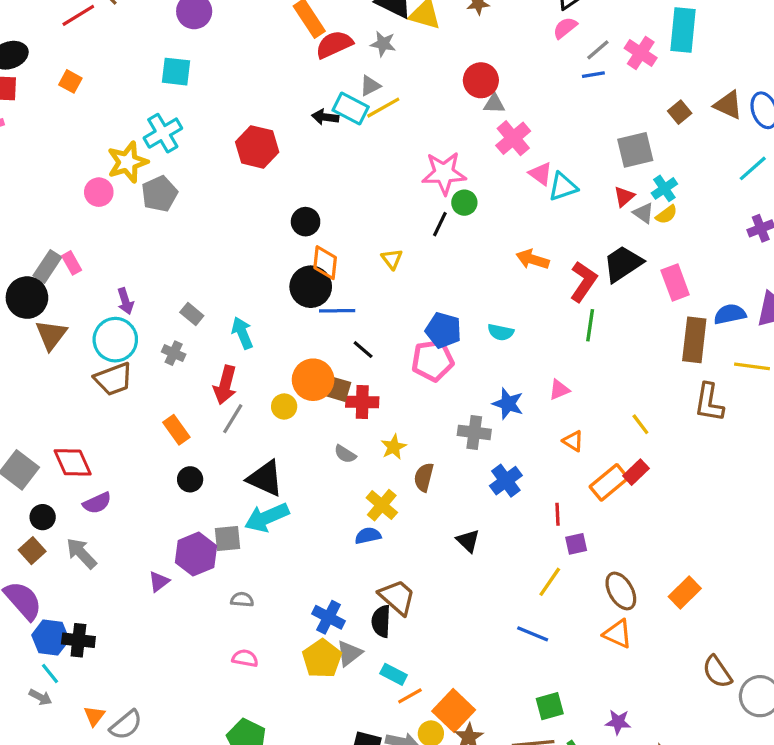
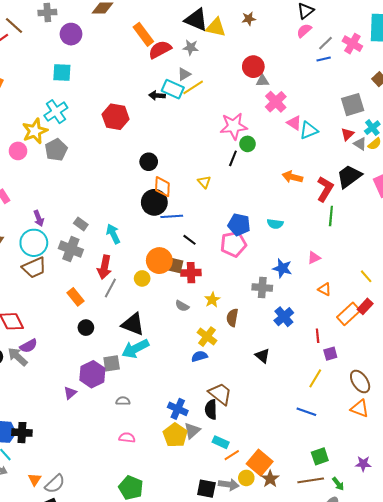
gray cross: (174, 353) -> (71, 249), size x1.6
gray arrow: (81, 553) -> (18, 357), moved

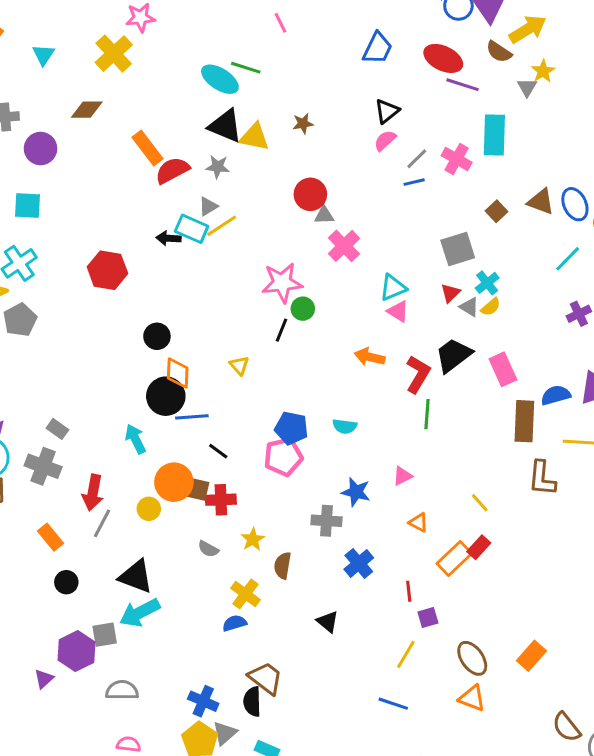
pink triangle: (294, 123) -> (398, 311), moved
cyan arrow: (113, 234) -> (135, 439), moved
gray semicircle: (123, 401) -> (122, 690), size x1.5

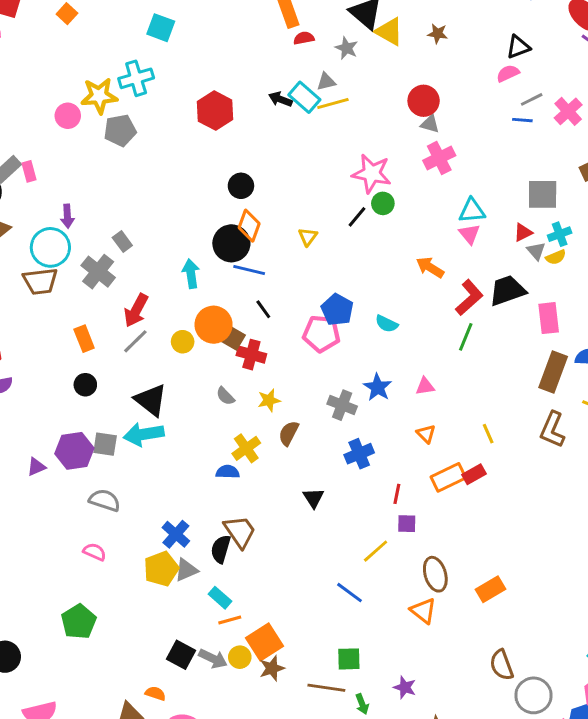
red semicircle: (172, 170) -> (304, 38), size x0.6

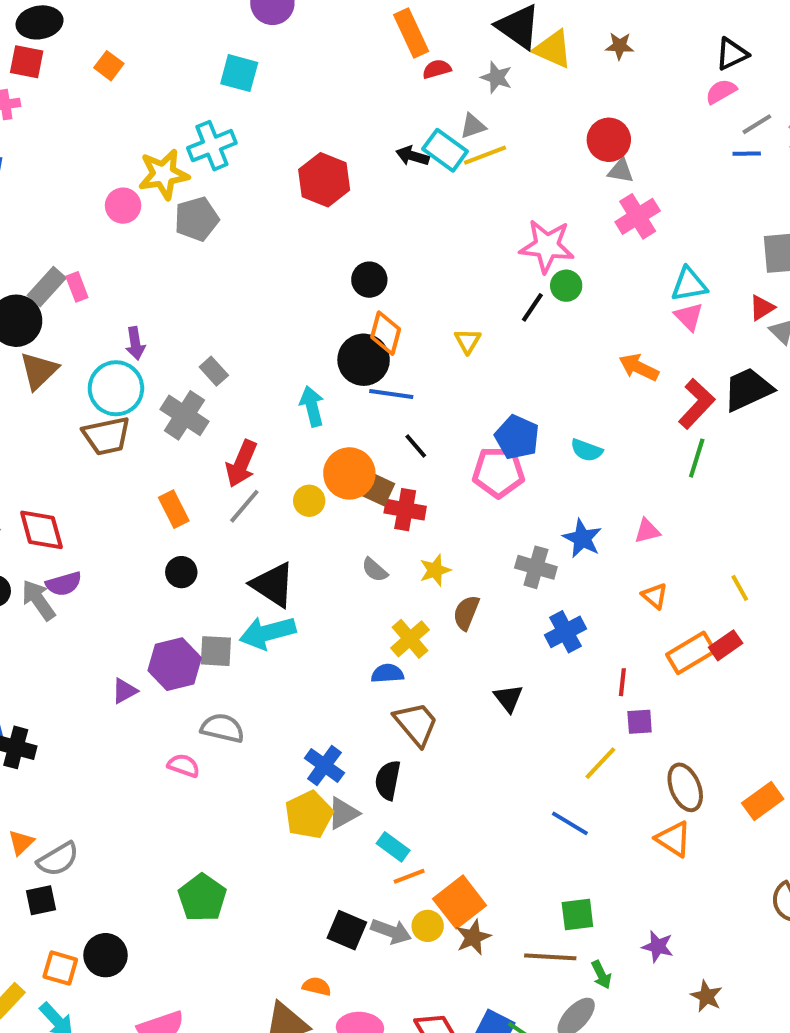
brown trapezoid: (240, 532) -> (416, 724), moved
pink semicircle: (95, 552) -> (184, 766), moved

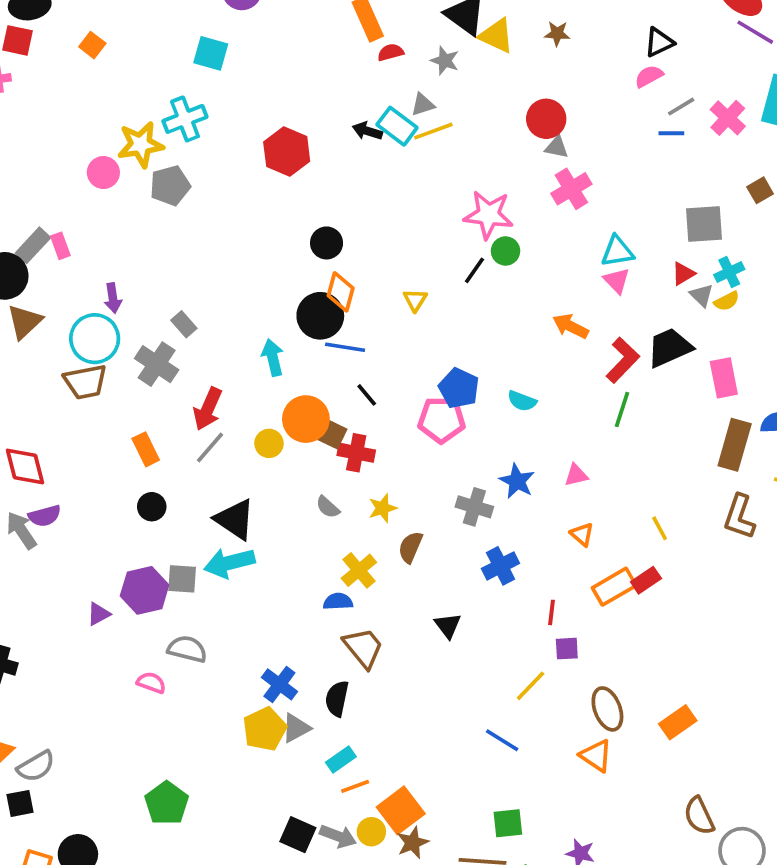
cyan rectangle: (393, 847) -> (341, 759), turned -72

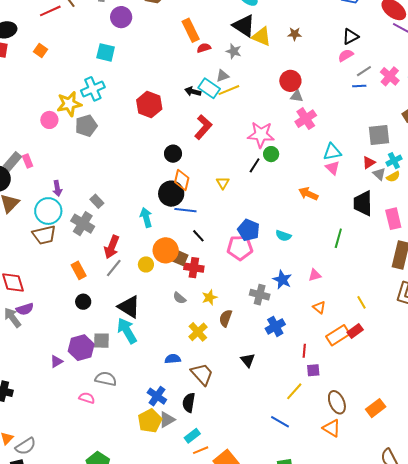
black trapezoid: (670, 348) -> (363, 203), turned -64
red L-shape: (623, 360) -> (203, 127), moved
cyan arrow: (229, 563) -> (127, 331), turned 76
blue semicircle: (338, 601) -> (173, 359), moved

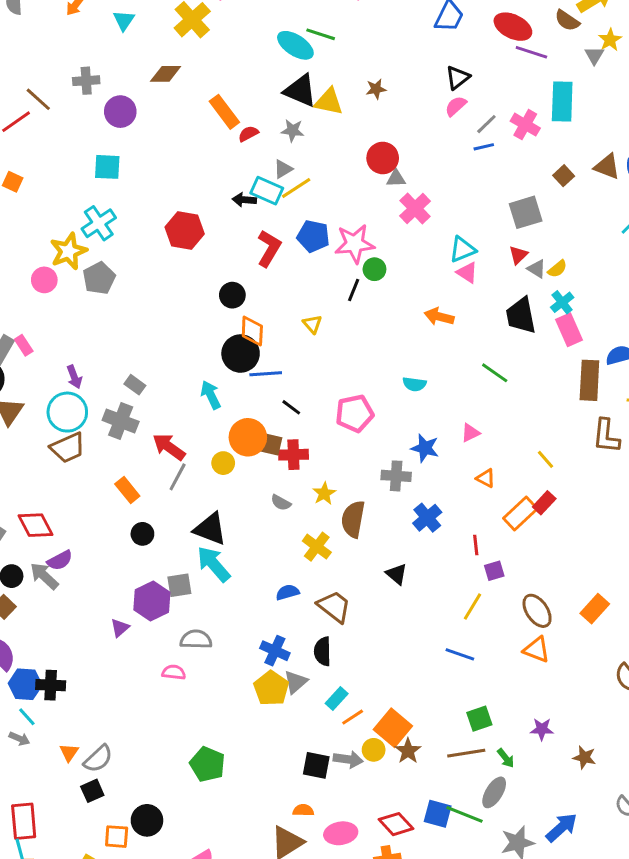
cyan cross: (394, 161) -> (562, 302), moved
blue pentagon: (249, 230) -> (313, 236), moved
green line: (338, 238) -> (495, 373), turned -60
red arrow: (112, 247) -> (169, 447), turned 115
brown semicircle: (226, 318) -> (353, 519), size x1.4

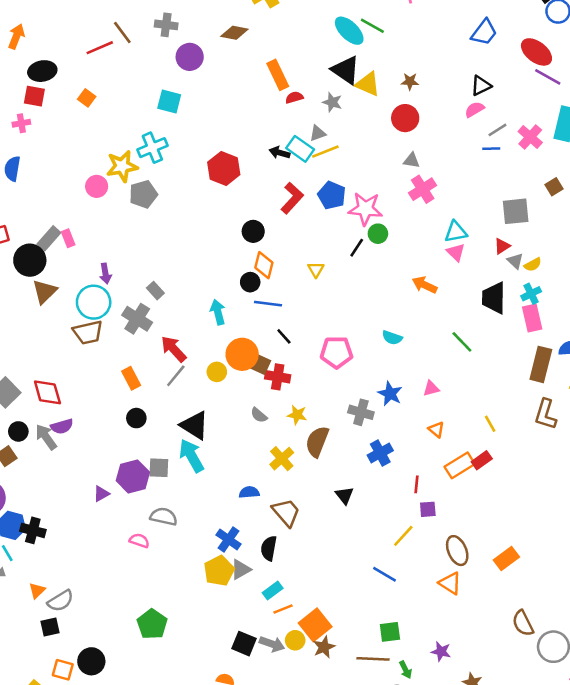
red circle: (383, 158) -> (405, 118), moved
black circle: (241, 353) -> (250, 282), size x0.6
yellow star: (324, 493) -> (297, 415), turned 30

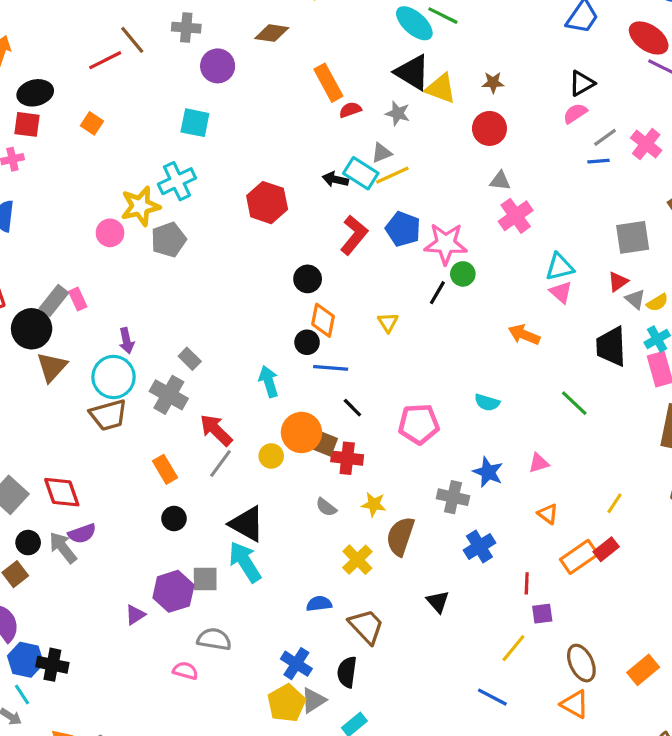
yellow line: (490, 424) -> (614, 503), turned 66

